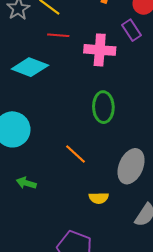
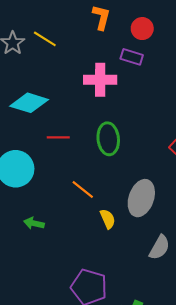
purple rectangle: (131, 30) -> (132, 57), turned -35
red line: (58, 35) -> (58, 137), moved
yellow semicircle: (99, 198) -> (108, 219), moved, turned -108

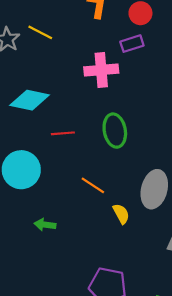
purple rectangle: (132, 57) -> (132, 44), turned -30

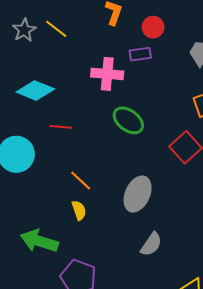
green ellipse: (115, 131) -> (128, 120), moved, turned -52
yellow semicircle: (121, 214) -> (79, 210), moved
green arrow: (45, 225) -> (39, 241), moved, size x1.8

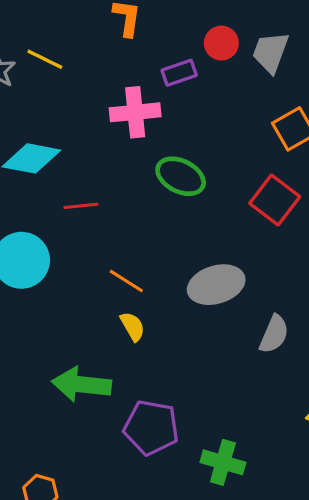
red circle: (153, 27) -> (221, 43), moved
gray ellipse: (138, 194) -> (216, 285), turned 60
gray semicircle: (151, 244) -> (274, 334), moved

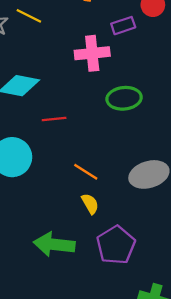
green ellipse: (181, 176) -> (124, 98), turned -32
purple pentagon: (151, 428) -> (116, 245), moved, turned 30

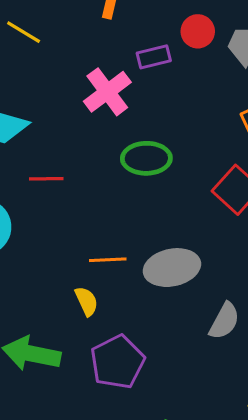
pink cross: (92, 53) -> (107, 92), turned -36
orange line: (86, 172) -> (108, 260), moved, turned -40

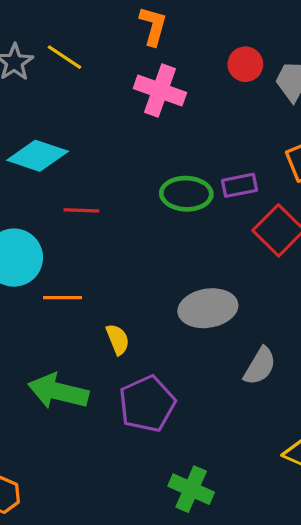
purple rectangle: (154, 57) -> (240, 185), moved
pink cross: (107, 92) -> (160, 91), moved, turned -36
orange line: (108, 260) -> (63, 298), moved

